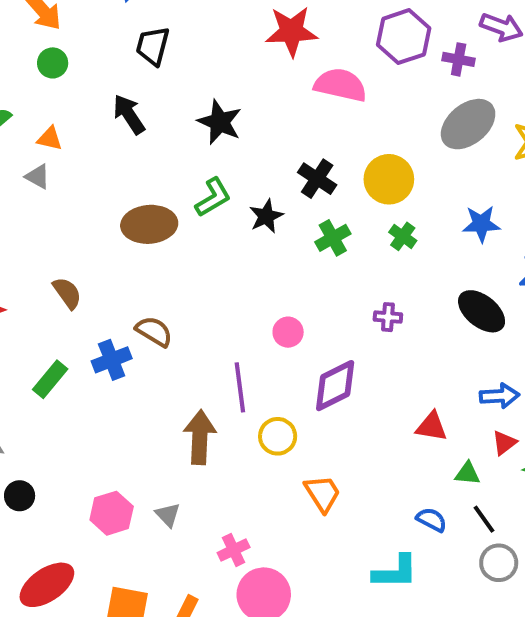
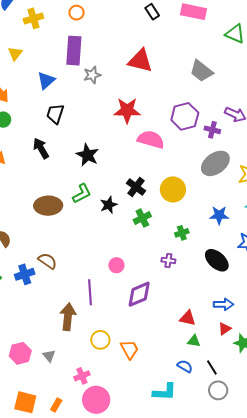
green cross: (403, 236) -> (182, 233), moved, turned 32
yellow circle: (278, 436) -> (100, 340), moved
green triangle: (467, 473) -> (194, 341), moved

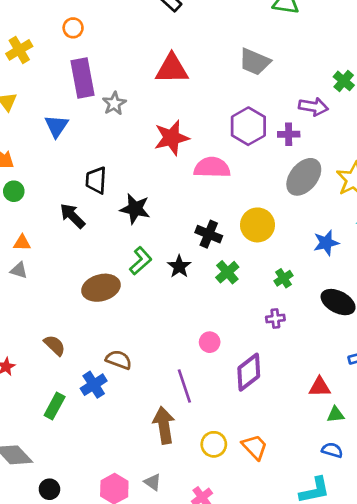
black trapezoid: (55, 114) -> (96, 180), moved

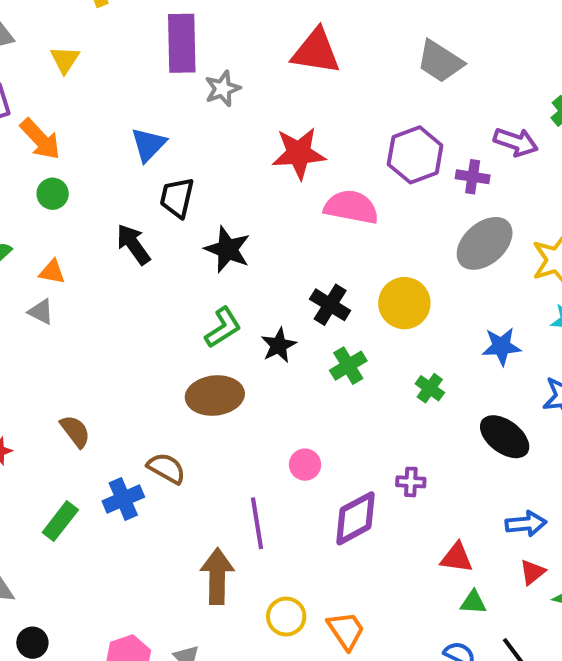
blue triangle: (56, 126) -> (148, 145), moved
green cross: (284, 278) -> (430, 388), turned -30
brown ellipse: (101, 288) -> (215, 395), moved
purple cross: (275, 319) -> (411, 482), moved

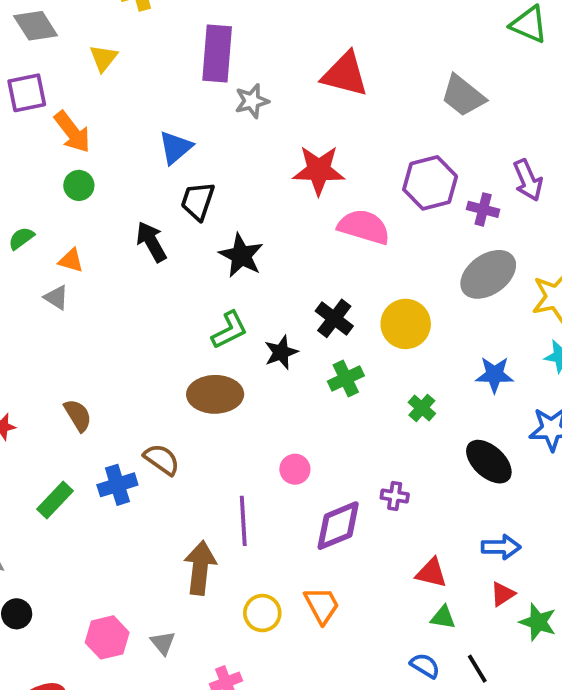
purple arrow: (516, 142) -> (528, 180), turned 42
orange trapezoid: (346, 630) -> (322, 605), moved

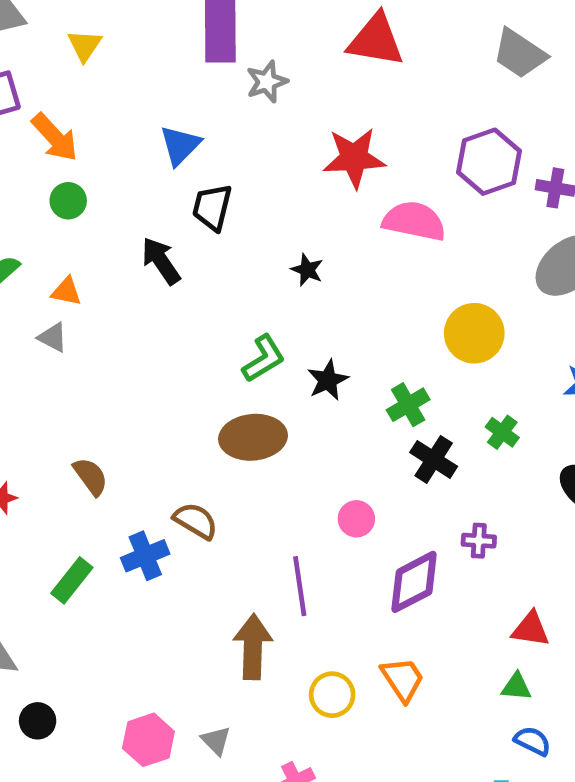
black star: (241, 256) -> (307, 270), moved, size x0.6
black cross: (334, 318) -> (434, 459), moved
green triangle: (443, 617) -> (516, 687), moved

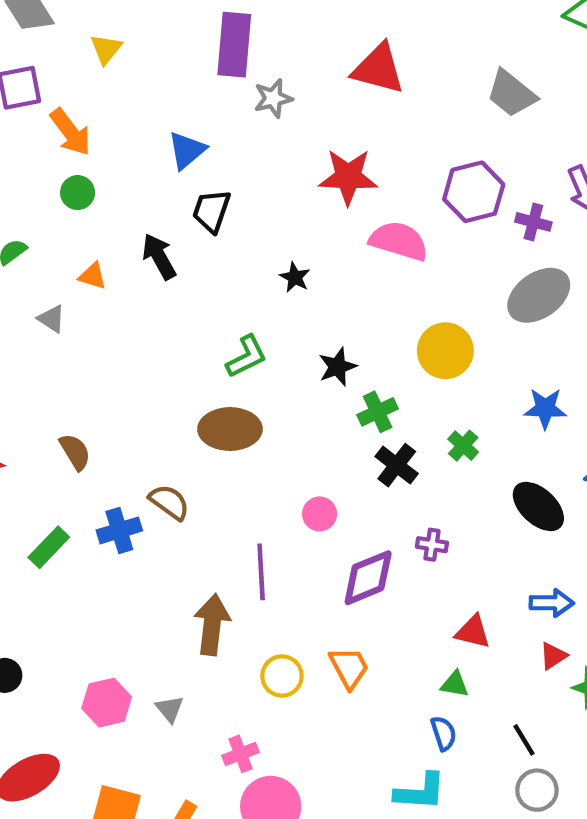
orange triangle: (66, 291) -> (93, 276), moved
black star: (328, 380) -> (338, 367), moved
blue semicircle: (533, 741) -> (444, 733), moved, turned 40

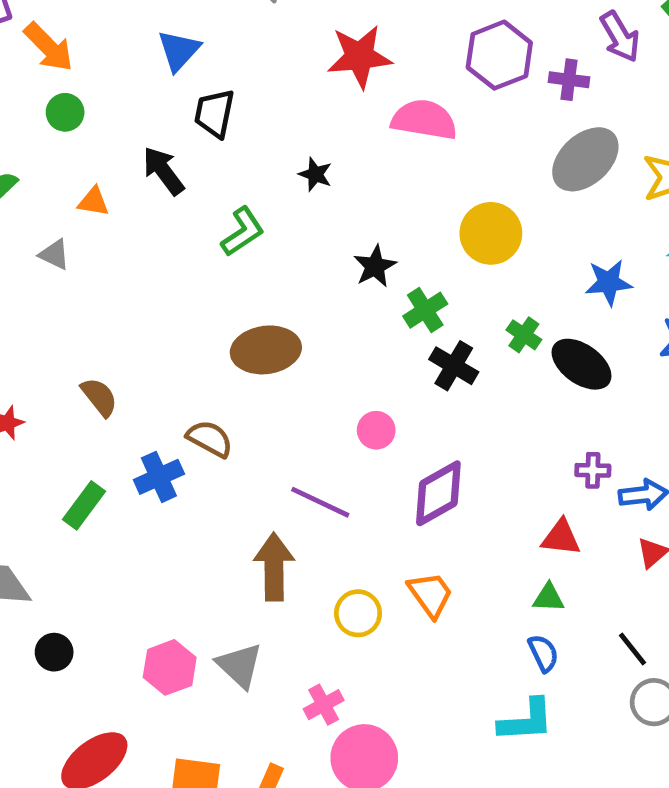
green L-shape: (247, 356) -> (243, 232), moved
black ellipse: (538, 506) -> (582, 364), moved
purple cross: (432, 545) -> (593, 470), moved
purple line: (261, 572) -> (320, 502), turned -54
gray triangle: (170, 709) -> (240, 665), size x1.5

